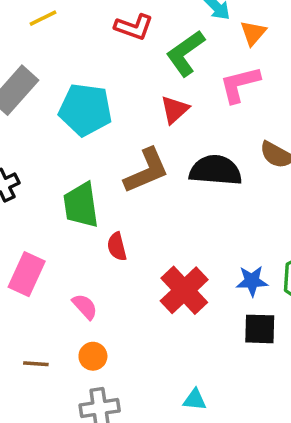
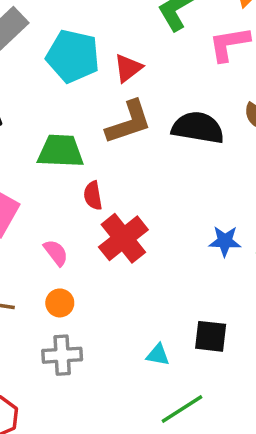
red triangle: (175, 110) -> (128, 68), moved
green trapezoid: (81, 205) -> (61, 151), turned 96
red cross: (184, 290) -> (123, 238), moved
black square: (260, 329) -> (211, 336), moved

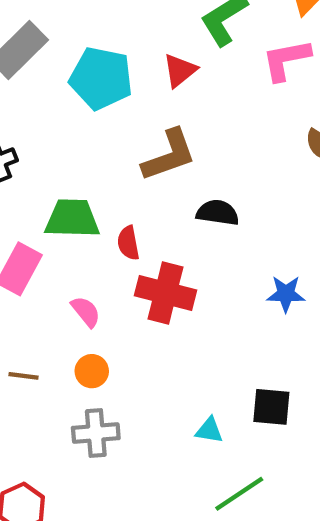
red triangle: (128, 68) -> (180, 70), moved
black semicircle: (198, 128) -> (218, 213), moved, size x0.7
green trapezoid: (61, 151) -> (72, 219), moved
red cross: (123, 238) -> (166, 293), turned -36

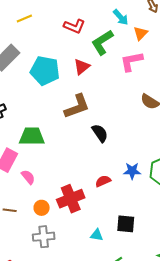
black semicircle: (218, 213) -> (100, 133), turned 48
red semicircle: (128, 243) -> (103, 181), moved, turned 77
red cross: (166, 293) -> (71, 199), moved, turned -36
pink semicircle: (86, 312) -> (28, 177), moved

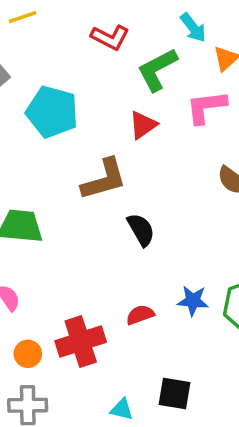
red triangle: (82, 67) -> (143, 125), moved

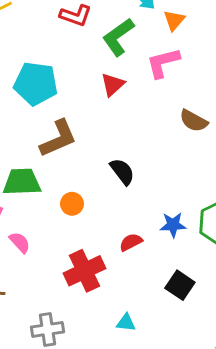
brown L-shape: (104, 179) -> (58, 138), moved
orange circle: (28, 354) -> (72, 204), moved
black square: (174, 394) -> (180, 285), moved, turned 32

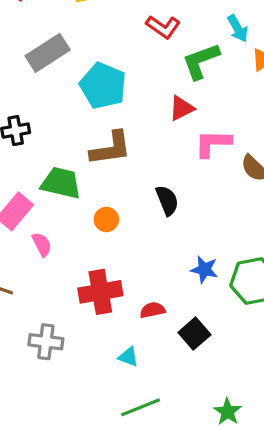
pink L-shape: (163, 63) -> (213, 143), moved
red semicircle: (131, 242) -> (152, 310), moved

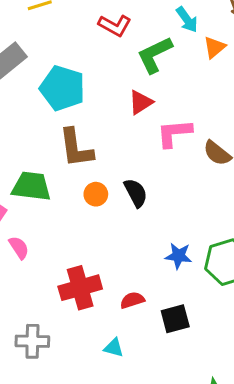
brown L-shape: (111, 148) -> (76, 148), turned 96
orange circle: (106, 219) -> (96, 194), moved
black square: (194, 334) -> (175, 319), turned 32

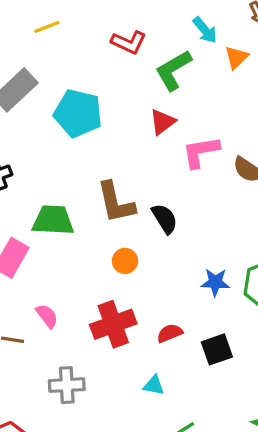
brown L-shape: (76, 148) -> (116, 202), moved
orange circle: (96, 194) -> (125, 261), moved
pink semicircle: (19, 248) -> (47, 316), moved

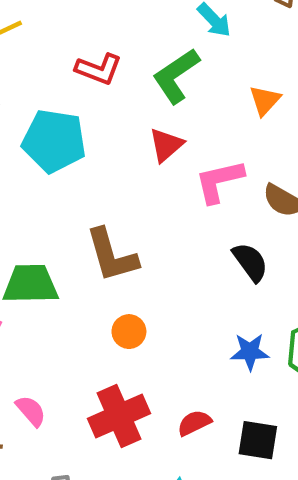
red L-shape: (129, 42) -> (99, 69), moved
orange triangle: (236, 57) -> (265, 100), moved
black semicircle: (165, 219) -> (250, 262), moved
black square: (217, 349) -> (258, 440), turned 32

